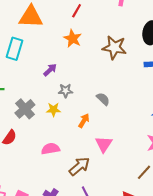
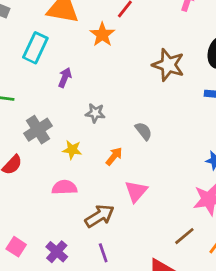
orange star: (73, 38) -> (102, 35), moved
purple arrow: (50, 70) -> (65, 78), moved, turned -32
yellow star: (53, 110) -> (72, 150), moved

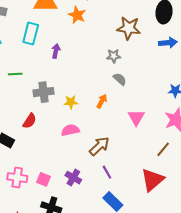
gray star: (95, 113) -> (114, 56), moved
gray cross: (38, 130) -> (44, 92), turned 36
pink triangle: (136, 191) -> (136, 117), moved

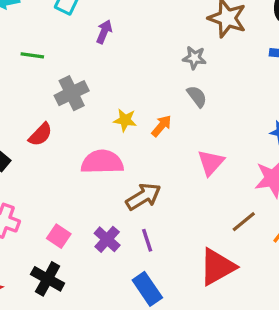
gray cross: (44, 92) -> (72, 93), turned -30
yellow star: (71, 102) -> (125, 120), moved
pink semicircle: (70, 130) -> (102, 162), size x1.4
purple cross: (73, 178) -> (107, 239), moved
pink square: (43, 179) -> (59, 236), moved

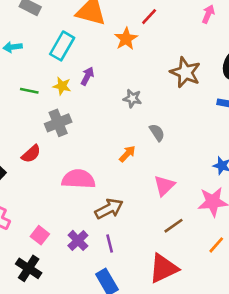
gray star: (194, 58) -> (132, 98), moved
yellow star: (125, 120) -> (62, 86), moved
brown line: (244, 222) -> (173, 226), moved

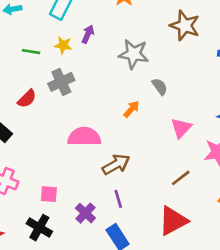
gray star: (132, 98) -> (134, 54), size x1.6
red semicircle: (31, 154) -> (27, 99), moved
pink triangle: (164, 186) -> (181, 128), moved
pink square: (40, 235) -> (49, 194), turned -30
purple cross: (78, 240) -> (85, 213), moved

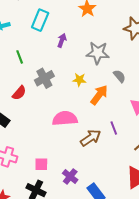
yellow star: (63, 45) -> (79, 80), moved
green line: (31, 52) -> (20, 57), turned 64
orange arrow: (131, 109) -> (99, 95), size x1.5
purple line: (118, 199) -> (114, 128), moved

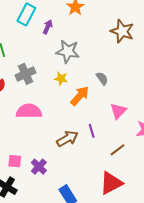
purple arrow: (62, 40) -> (48, 27), moved
gray star: (98, 53) -> (68, 51), moved
pink semicircle: (65, 118) -> (29, 111), moved
purple cross: (70, 177) -> (39, 167), moved

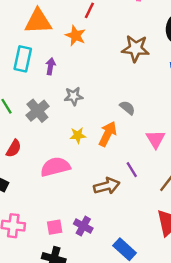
gray star: (68, 51) -> (74, 96), moved, size x0.7
gray cross: (26, 74) -> (37, 111), moved
yellow star: (61, 78) -> (78, 135), moved
brown arrow: (67, 139) -> (107, 186), turned 30

